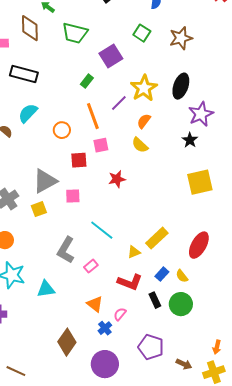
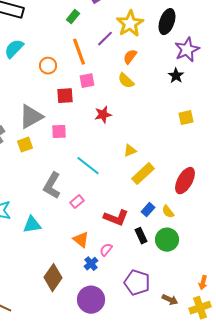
yellow square: (200, 182) -> (186, 118), size x0.6
yellow triangle: (134, 252) -> (130, 151), moved

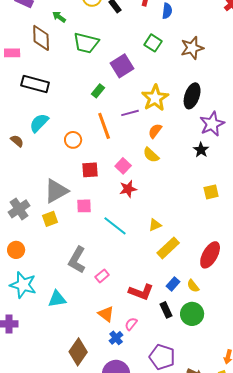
purple line: (105, 39) -> (130, 113), turned 30
pink square: (87, 81) -> (123, 166), moved, turned -35
cyan line: (88, 166) -> (115, 226), moved

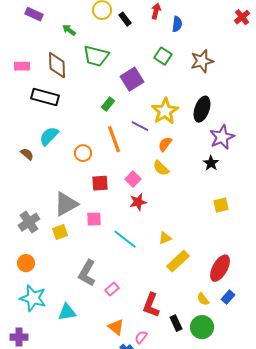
brown diamond: (41, 38) -> (57, 65), moved
purple line: (130, 113) -> (140, 126), turned 42
blue rectangle: (173, 284) -> (228, 297), moved
red L-shape: (141, 292) -> (151, 305), turned 90

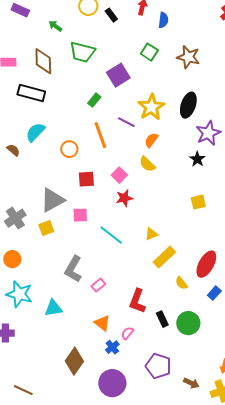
brown star: (202, 61) -> (188, 57), turned 30
yellow square: (221, 205) -> (198, 202), moved
yellow semicircle: (203, 299) -> (181, 283), moved

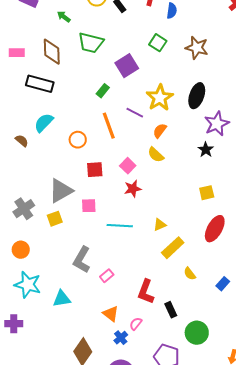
cyan line: (111, 235) -> (120, 226), turned -35
red ellipse: (206, 264) -> (215, 229), moved
green circle: (188, 323) -> (197, 333), moved

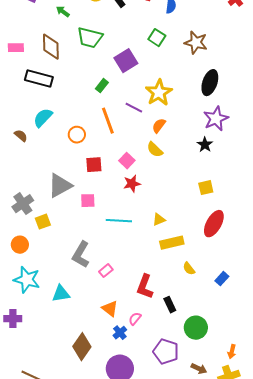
black ellipse: (197, 96) -> (210, 83), moved
yellow square: (55, 219) -> (43, 222), moved
yellow rectangle: (173, 248) -> (172, 243), turned 30

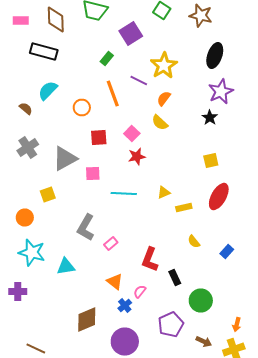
gray cross: (23, 204) -> (28, 148), moved
yellow rectangle: (172, 243) -> (184, 208), moved, size x0.7
brown diamond: (82, 347) -> (87, 320), turned 32
purple pentagon: (166, 352) -> (171, 324), turned 30

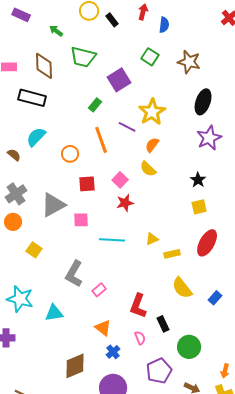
black star: (210, 118) -> (198, 180), moved
yellow square: (48, 194) -> (34, 250), moved, turned -35
orange circle: (25, 218) -> (13, 222), moved
yellow semicircle: (194, 242) -> (182, 288), size x1.6
pink semicircle: (140, 292) -> (140, 338), moved, turned 120

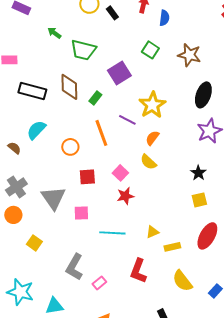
green arrow: (56, 31) -> (54, 33), moved
brown diamond: (44, 66) -> (69, 87), moved
gray triangle: (53, 205) -> (53, 198), turned -36
red L-shape: (138, 306) -> (138, 271), moved

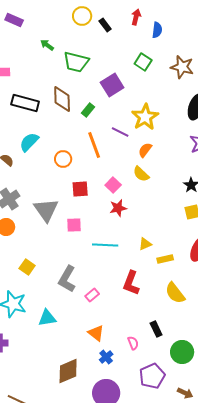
yellow square: (34, 243) -> (27, 267), moved

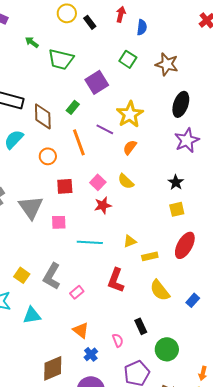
brown diamond: (62, 99) -> (43, 116), moved
yellow semicircle: (141, 174) -> (126, 181), moved
yellow square: (27, 267) -> (22, 275), moved

